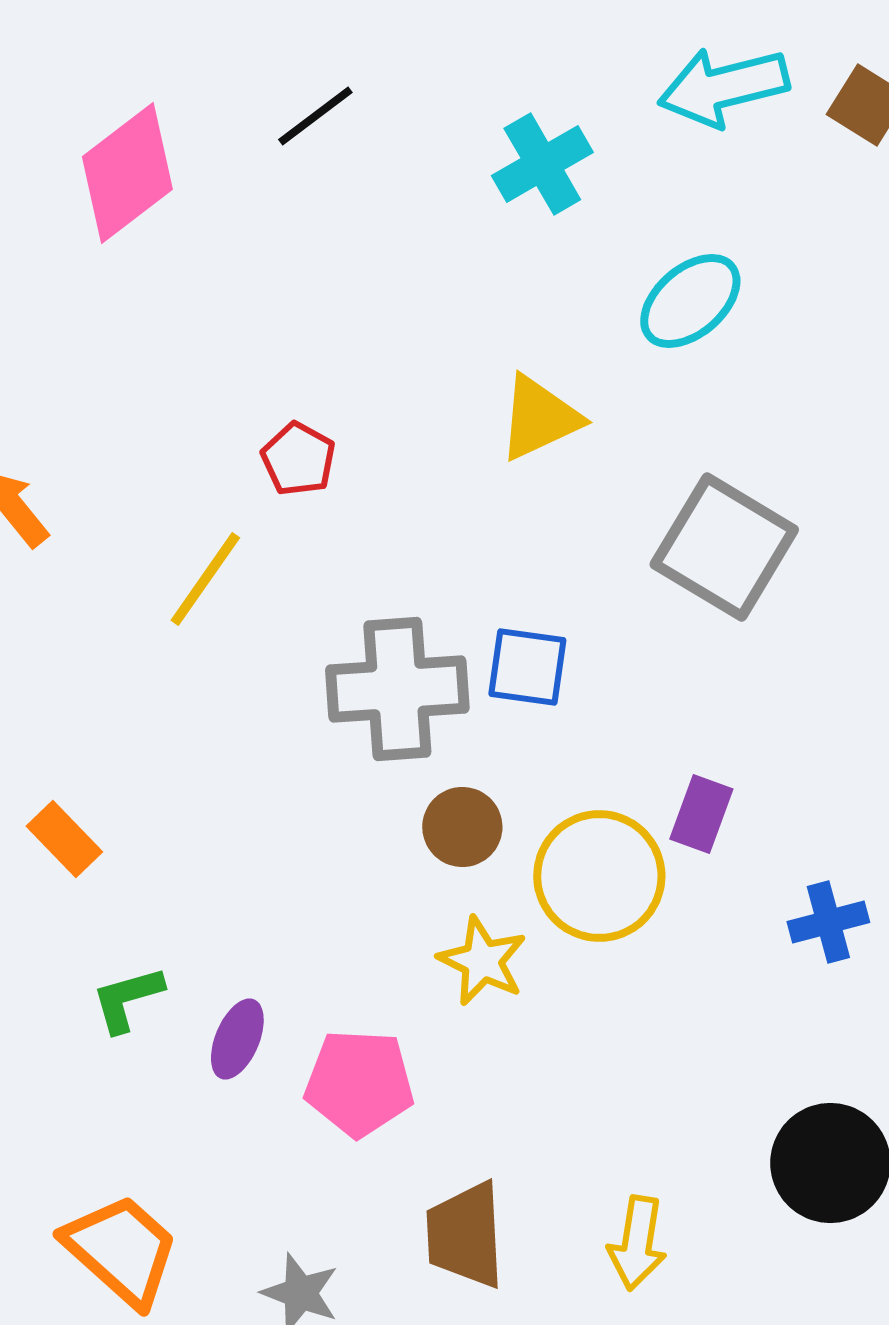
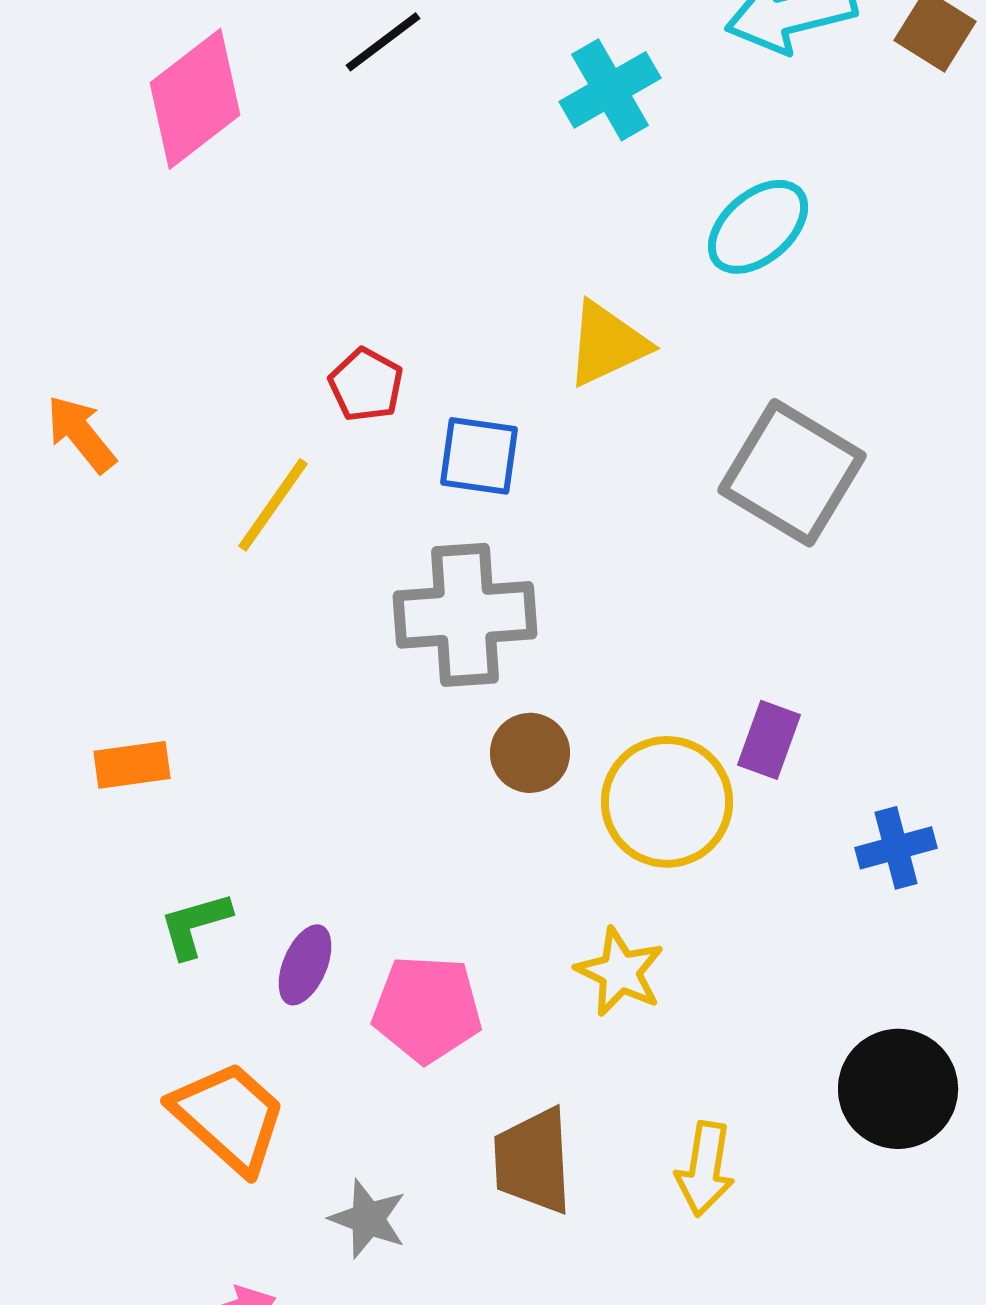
blue square: (527, 667) -> (479, 456), moved
orange rectangle: (64, 839) -> (132, 765), turned -54
yellow star: (482, 961) -> (620, 972), moved
orange trapezoid: (121, 1250) -> (229, 1117), moved

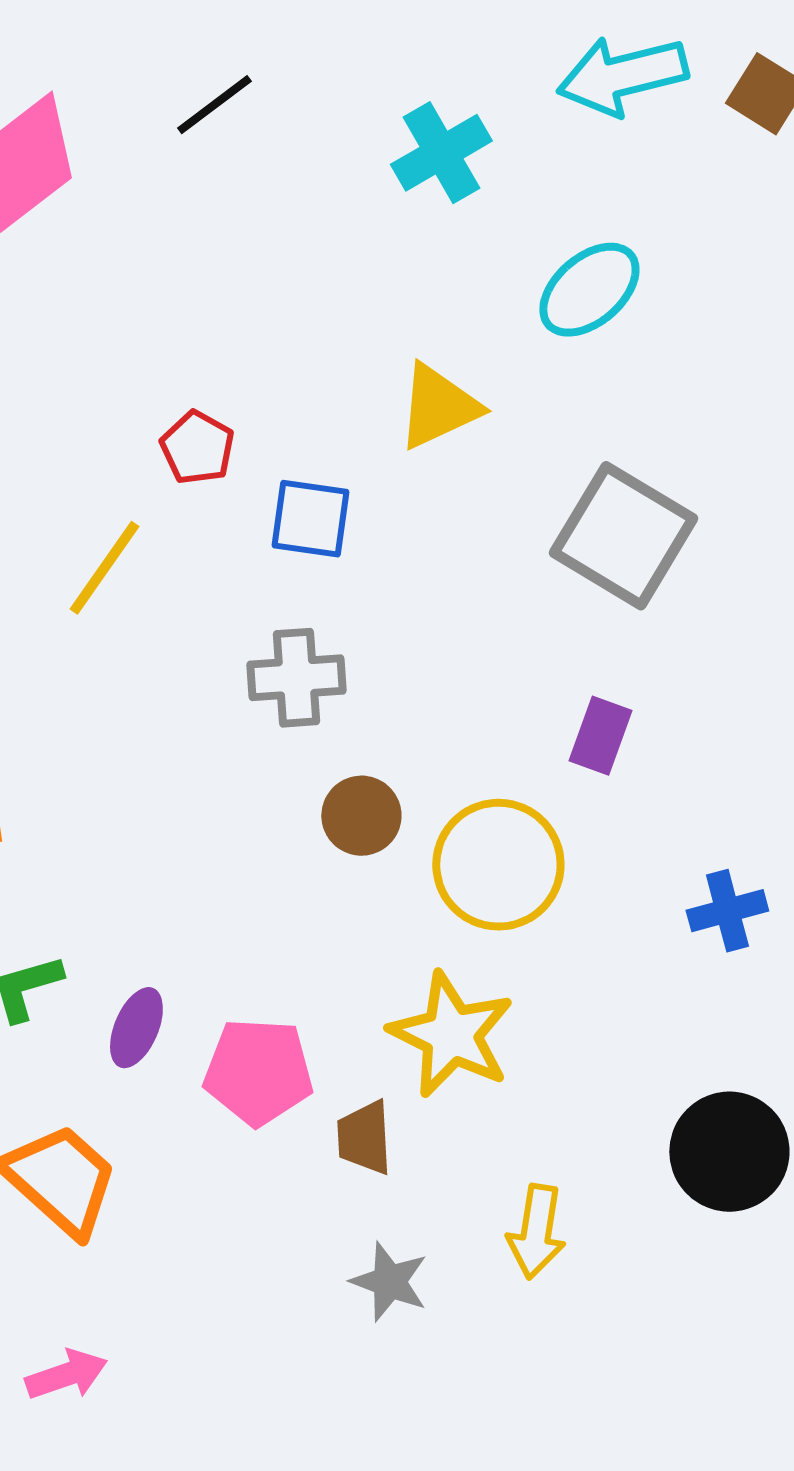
gray cross: (465, 615) -> (296, 678), size x0.7
purple rectangle: (769, 740) -> (600, 736), moved
yellow star: (620, 972) -> (451, 1035), size x1.4
brown trapezoid: (533, 1161) -> (364, 1138), moved, size x0.7
gray star: (368, 1219) -> (389, 1282), moved

